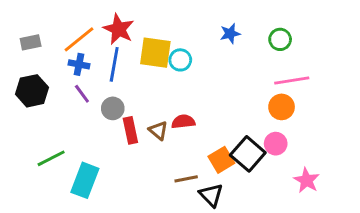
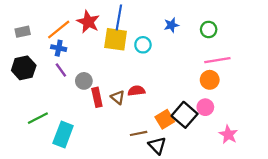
cyan circle: (180, 60) -> (143, 45), moved
blue line: (114, 64) -> (119, 17), moved

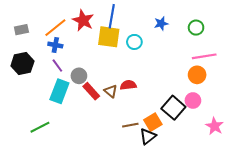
red rectangle: (97, 97) -> (91, 91), turned -30
green line: (38, 118) -> (40, 127), moved
orange square: (165, 119) -> (153, 122), moved
cyan rectangle: (63, 135) -> (59, 91), moved
black triangle: (157, 145) -> (148, 136), turned 36

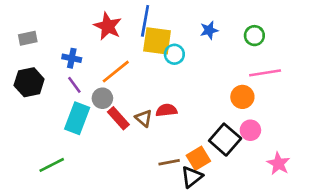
orange line: (55, 28) -> (116, 72), moved
yellow square: (109, 37) -> (157, 41), moved
orange circle: (197, 75) -> (242, 97), moved

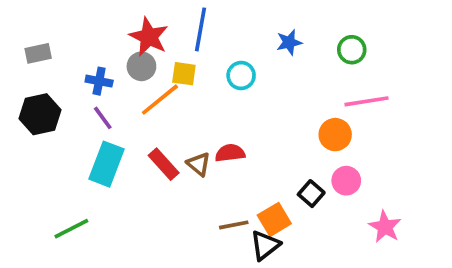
yellow square: (157, 41) -> (184, 74), moved, size x0.6
gray circle: (102, 98) -> (141, 66), moved
black square: (225, 140) -> (311, 194), size x0.6

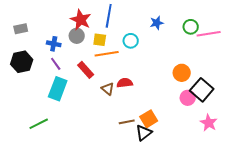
orange line: (160, 100) -> (107, 54), moved, turned 30
pink line: (367, 101) -> (209, 34), moved
red rectangle: (164, 164) -> (86, 70), moved
black square: (311, 194) -> (202, 90), moved, size x1.6

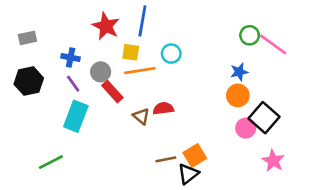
blue star: (157, 23) -> (239, 72), moved
pink line: (209, 34) -> (273, 44), turned 45
gray circle: (77, 36) -> (101, 72), moved

